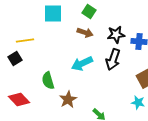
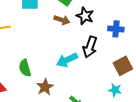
black star: (116, 34) -> (85, 16), moved, turned 30
cyan arrow: (82, 64) -> (67, 60), moved

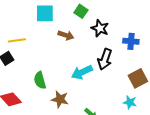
brown arrow: (62, 20) -> (66, 35), moved
brown star: (45, 87) -> (60, 99), turned -30

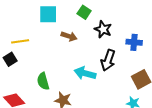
cyan arrow: (82, 72) -> (85, 73), turned 40

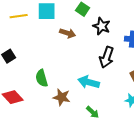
yellow line: (20, 41) -> (19, 16), moved
cyan arrow: (85, 73) -> (89, 82), moved

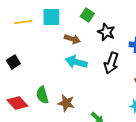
green semicircle: (42, 78) -> (42, 95), moved
cyan arrow: (89, 82) -> (76, 62), moved

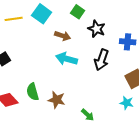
cyan square: (51, 17) -> (42, 14), turned 36

